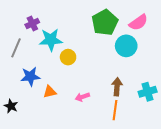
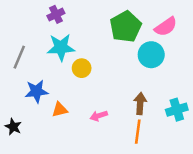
purple cross: (32, 23) -> (56, 14), moved

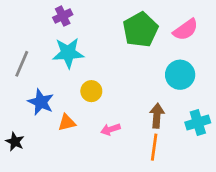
cyan circle: (151, 55) -> (180, 75), moved
yellow circle: (82, 68) -> (91, 91), moved
blue star: (36, 91) -> (41, 102), turned 30

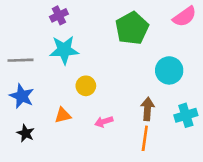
pink semicircle: (186, 30) -> (185, 17), moved
gray line: (22, 64) -> (21, 60), turned 65
blue star: (41, 102) -> (22, 96), moved
black star: (15, 142) -> (26, 133), moved

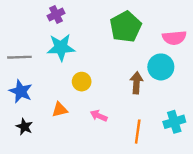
pink semicircle: (185, 17) -> (174, 38), moved, turned 30
brown arrow: (147, 109) -> (136, 83), moved
cyan cross: (186, 115) -> (174, 122), moved
pink arrow: (104, 122) -> (99, 116), turned 42

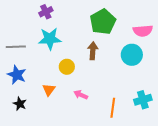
brown arrow: (136, 83) -> (93, 51), moved
orange triangle: (60, 110) -> (49, 90), turned -40

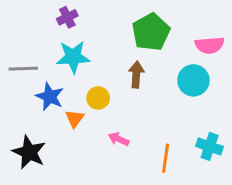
blue star: (17, 75) -> (50, 97), moved
orange triangle: (49, 90) -> (75, 119), moved
cyan cross: (143, 100) -> (210, 146), turned 36
black star: (20, 104) -> (29, 152), size x1.6

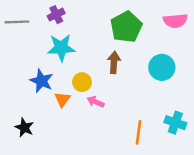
pink semicircle: (210, 45) -> (175, 21), moved
gray line: (23, 69) -> (17, 22), moved
pink arrow: (119, 139) -> (96, 102), moved
black star: (29, 152) -> (24, 128), size x0.7

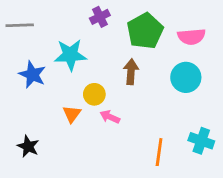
purple cross: (56, 15) -> (100, 17), moved
pink semicircle: (175, 21) -> (191, 37), moved
blue star: (41, 81) -> (32, 75), moved

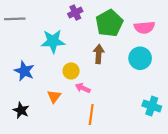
blue star: (32, 75) -> (24, 71), moved
orange triangle: (72, 114) -> (54, 96), moved
orange line: (159, 152) -> (91, 115), moved

